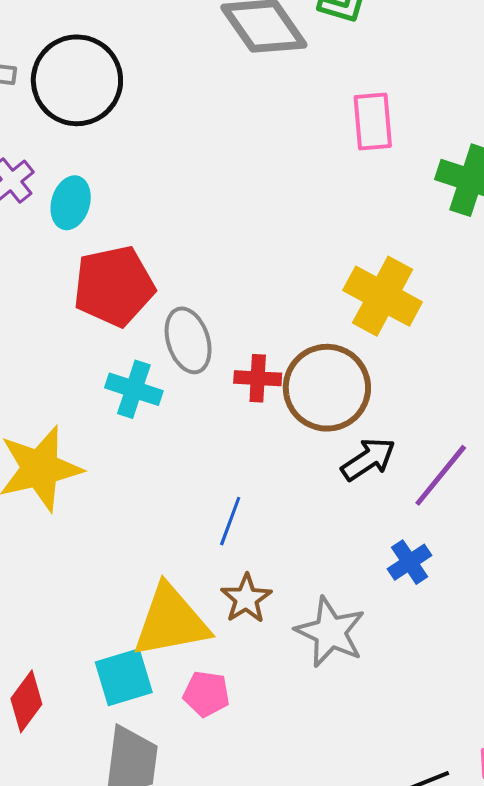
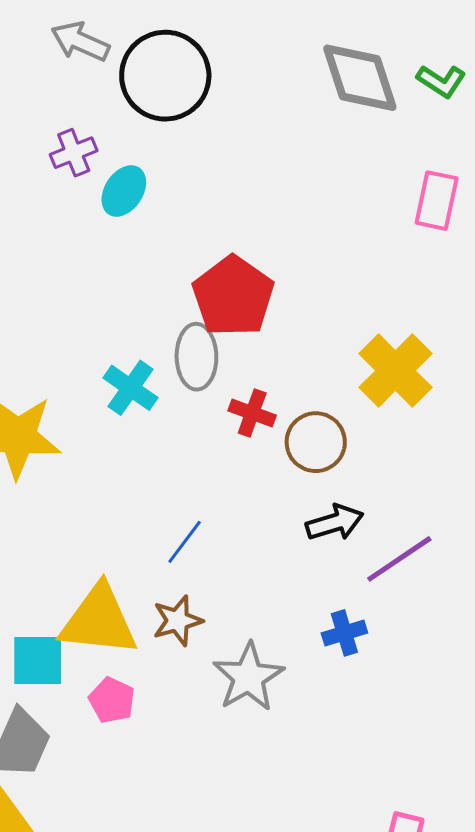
red pentagon: (114, 286) -> (233, 296), moved, turned 30
brown circle: (327, 388) -> (316, 442), size x0.7

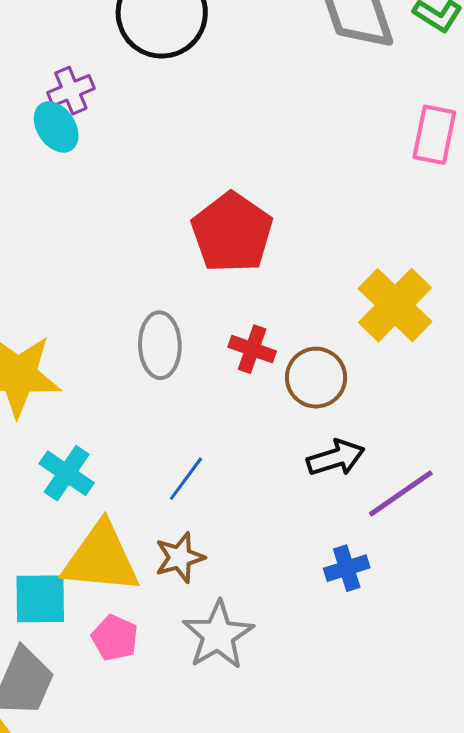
cyan ellipse: (124, 191) -> (56, 127), moved, turned -66
gray ellipse: (196, 357) -> (160, 345), moved
cyan cross: (130, 388) -> (67, 473), moved
gray star: (248, 677) -> (218, 635), moved

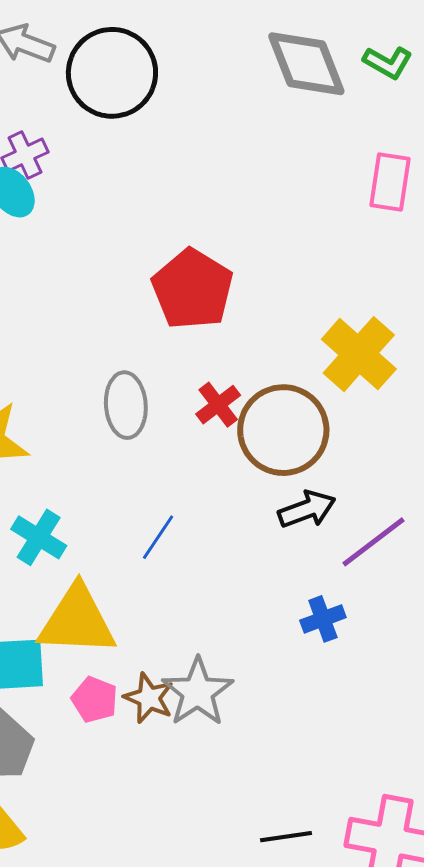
red cross: (252, 349) -> (218, 405), turned 36
brown circle: (316, 378) -> (283, 430), size x1.5
brown star: (180, 557) -> (149, 698), moved, turned -30

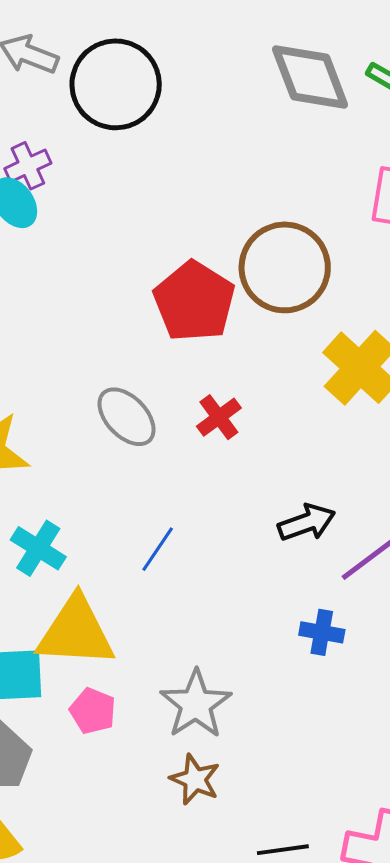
gray ellipse: (126, 405) -> (127, 417), turned -40
brown circle: (283, 430) -> (285, 267), moved
blue cross: (323, 619) -> (322, 632), turned 30
brown star: (149, 698) -> (195, 779), moved

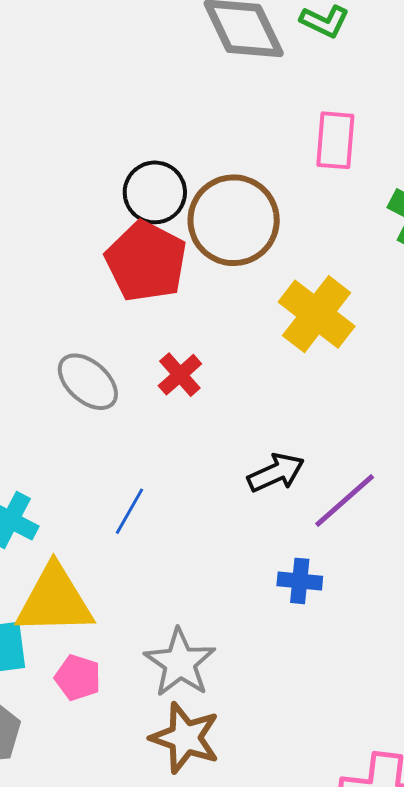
black circle: (116, 84) -> (155, 192), moved, size x0.7
brown star: (195, 779) -> (185, 738), size x1.4

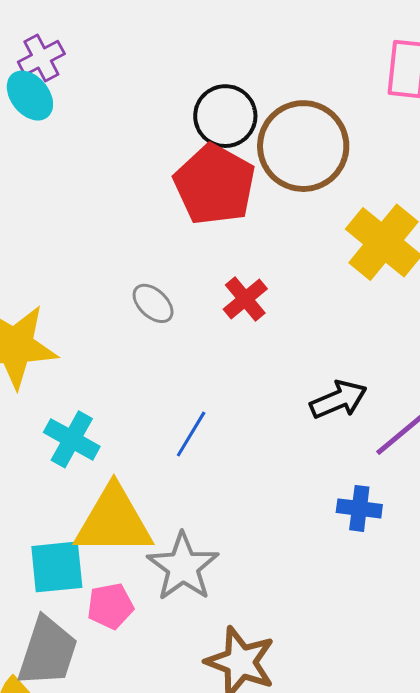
gray ellipse: (88, 382) -> (153, 303), size x0.7
gray star: (180, 663) -> (183, 567), moved
pink pentagon: (78, 678) -> (110, 606), moved, turned -30

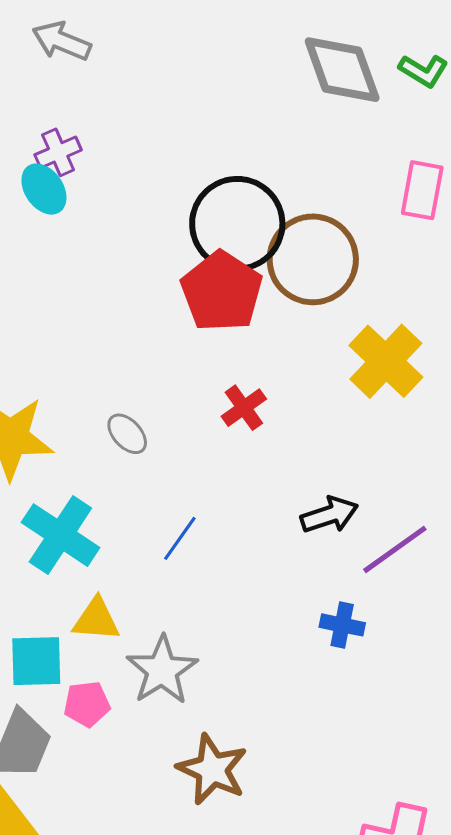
black circle: (225, 116) -> (237, 224), size x1.5
gray ellipse: (153, 303) -> (127, 434), moved
cyan cross: (72, 439) -> (60, 535), size x1.4
yellow triangle: (114, 521) -> (96, 620), size x0.6

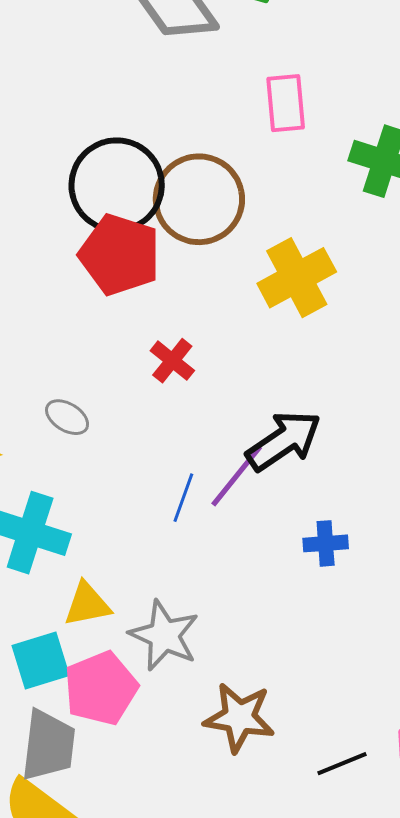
yellow cross: (386, 361) -> (297, 278), turned 34
black arrow: (329, 515) -> (284, 441), size x1.4
blue line: (180, 538) -> (183, 498), moved
purple line: (395, 549) -> (237, 476), moved
pink pentagon: (87, 704) -> (101, 688), size x1.6

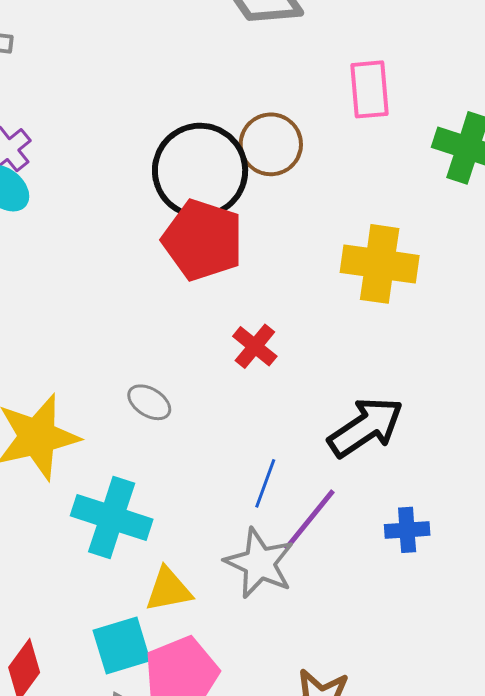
brown circle: (199, 199) -> (271, 144), moved, size x0.7
yellow cross: (297, 278) -> (380, 264), turned 36
purple line: (237, 476) -> (309, 520), moved
gray star: (164, 635) -> (259, 563), moved

